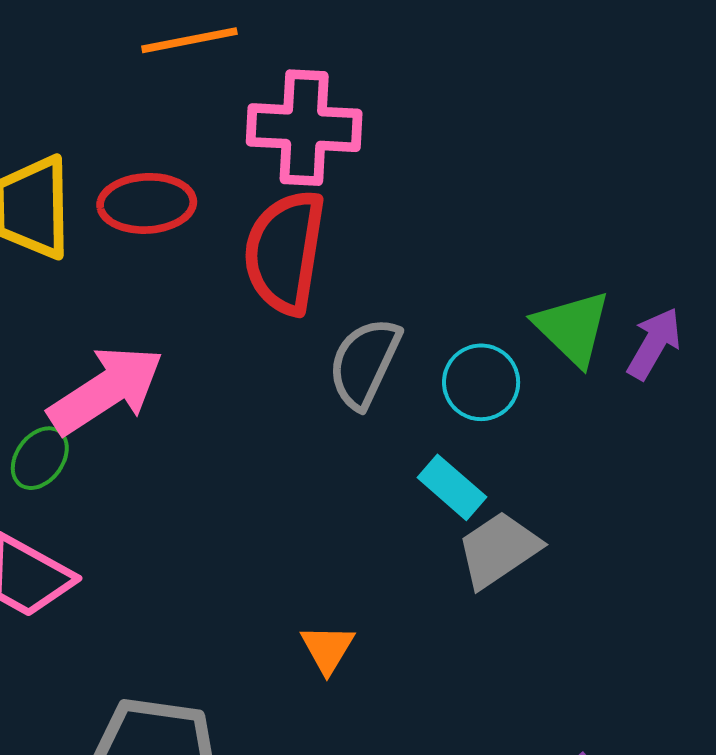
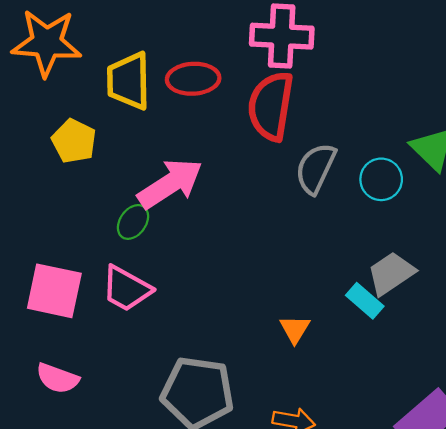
cyan rectangle: (452, 487) -> (365, 301), moved

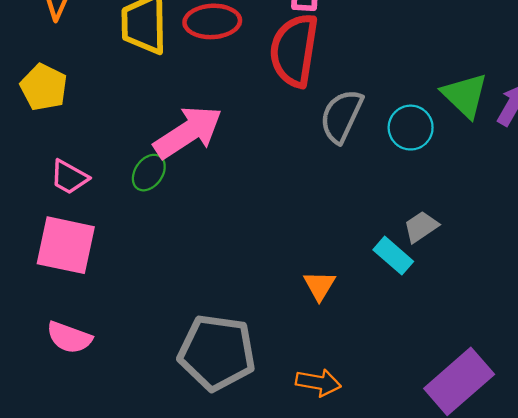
yellow pentagon: (74, 141) -> (44, 87), moved
gray trapezoid: (391, 273) -> (421, 227), size x0.7
pink trapezoid: (126, 289) -> (69, 177), moved, size x0.7

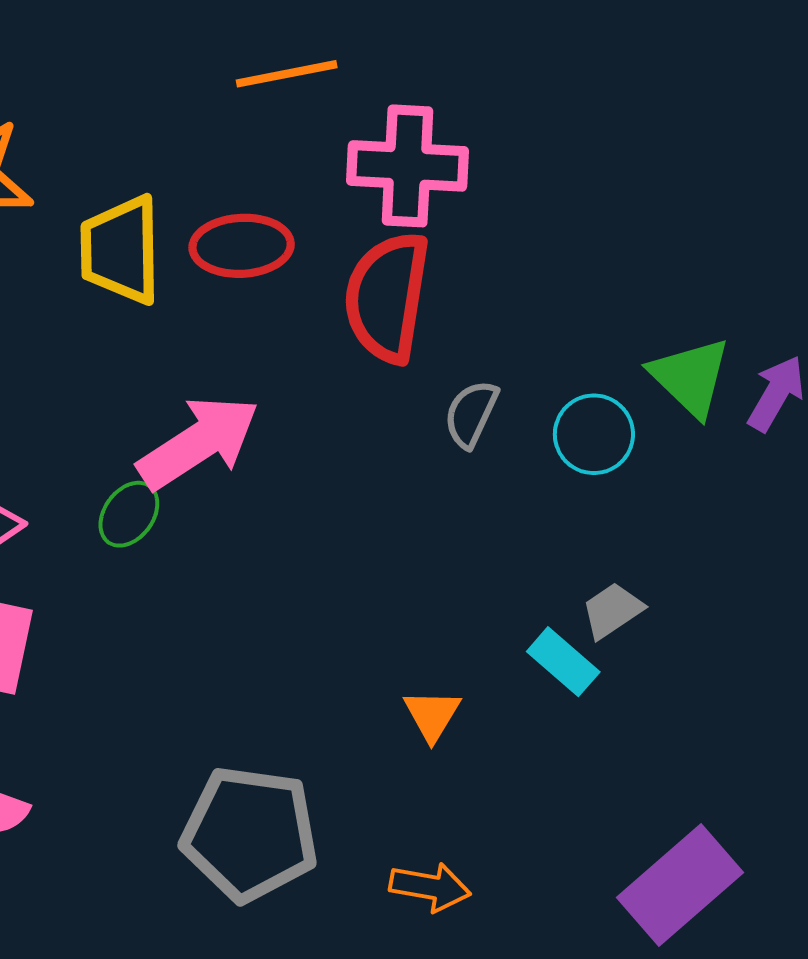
gray semicircle: (341, 116) -> (471, 414), size x0.7

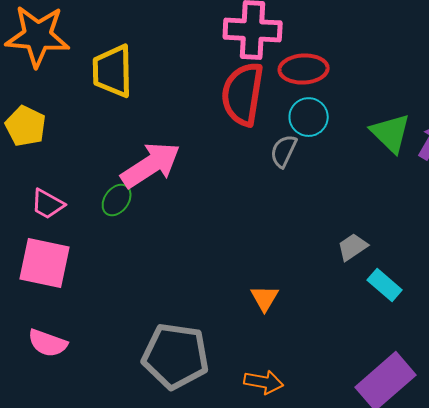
red ellipse: (242, 246) -> (304, 69), moved
cyan circle: (594, 434) -> (309, 117), moved
cyan rectangle: (563, 662) -> (385, 285), moved

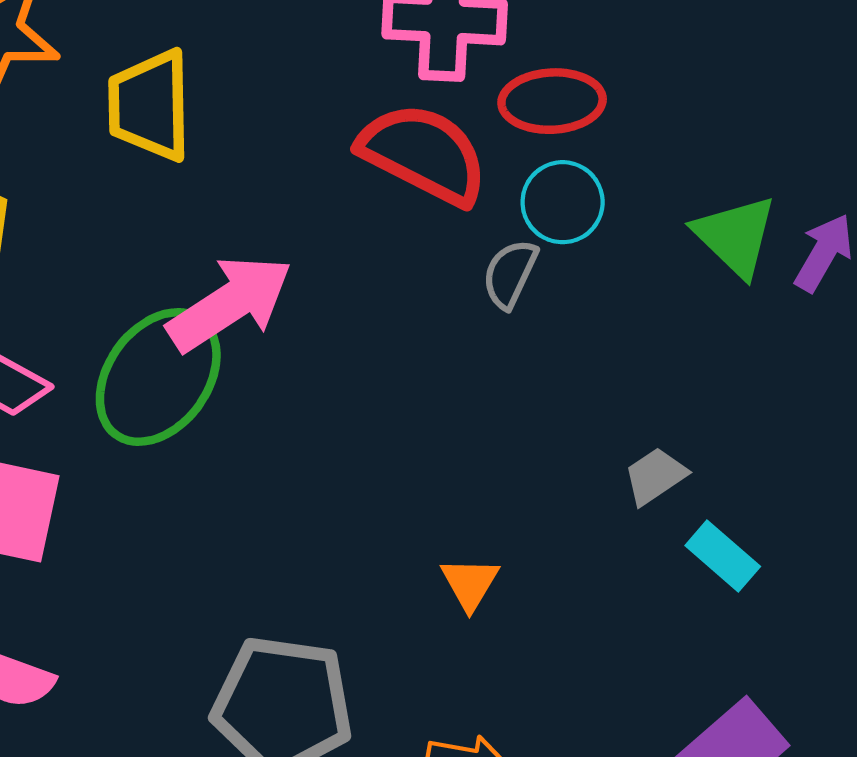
red semicircle: (243, 94) -> (424, 154), turned 108
green ellipse: (117, 200) -> (158, 377), size x2.0

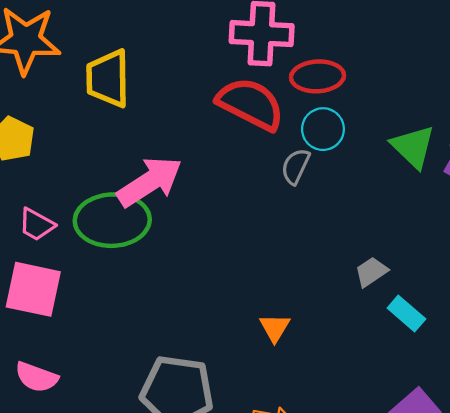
green ellipse: (158, 377) -> (112, 220), turned 52

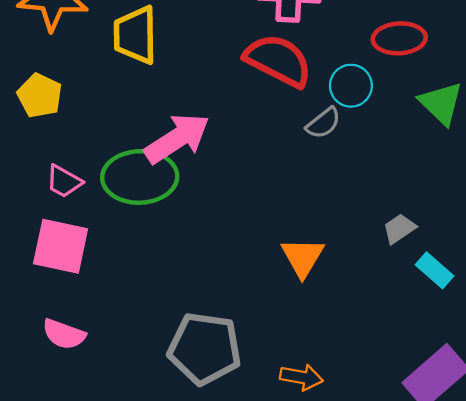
red ellipse: (317, 76) -> (399, 38), moved
gray semicircle: (296, 166) -> (323, 123), turned -153
orange triangle: (275, 328) -> (302, 257), moved, size x1.4

